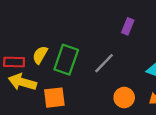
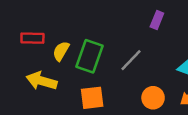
red rectangle: (14, 62) -> (32, 38), moved
orange square: (54, 98) -> (92, 98), moved

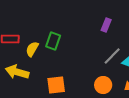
green rectangle: (89, 56) -> (53, 41), moved, size x0.7
gray line: (131, 60) -> (112, 56), moved

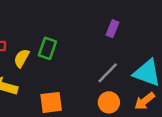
gray line: (112, 56) -> (108, 73), moved

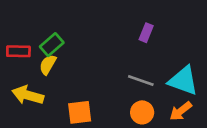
green rectangle: (47, 48) -> (52, 45), moved, turned 30
gray line: (108, 73) -> (141, 81), turned 65

